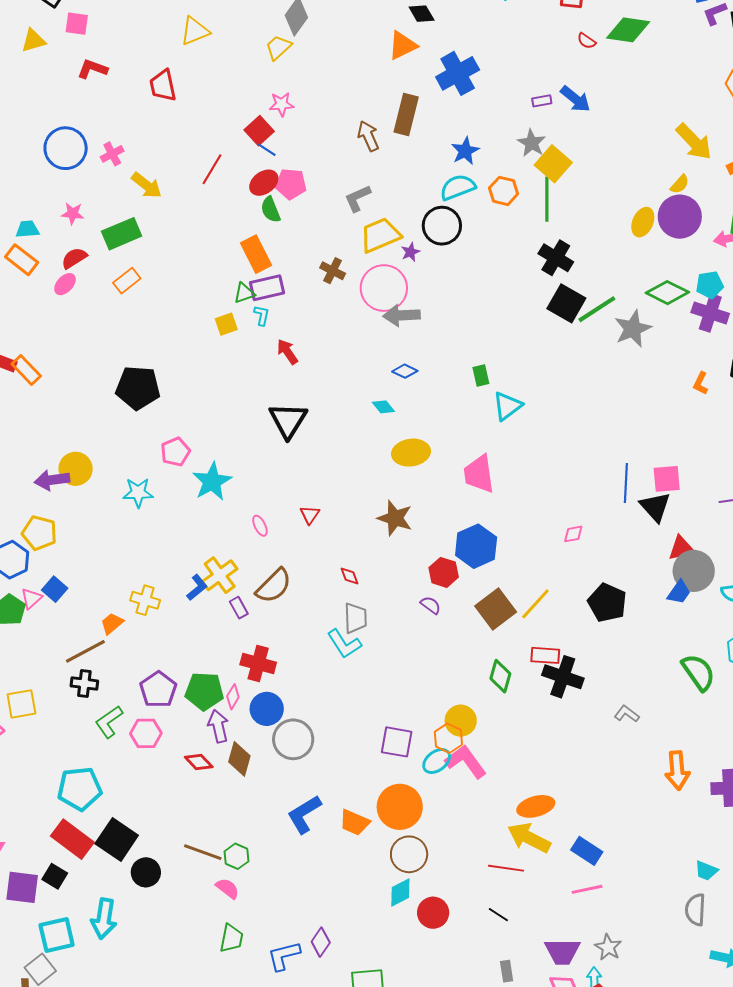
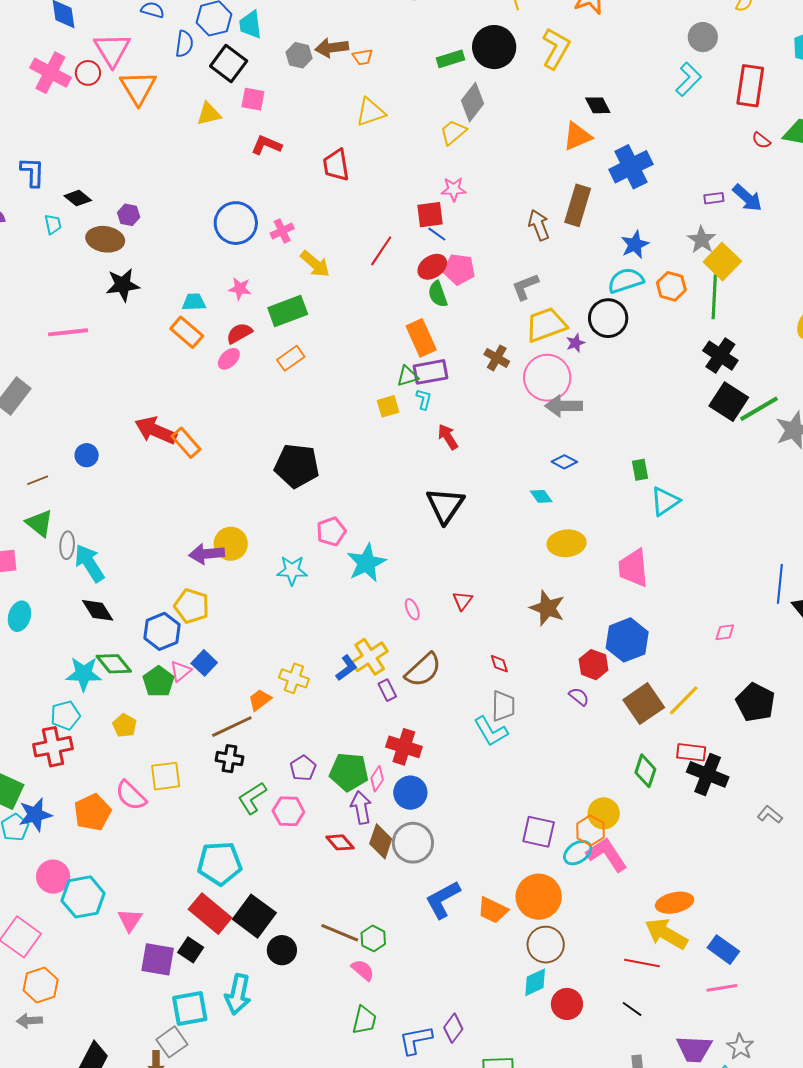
red square: (259, 131) -> (430, 215), turned 32
purple pentagon: (158, 690) -> (303, 768), size x0.7
gray circle: (293, 739) -> (413, 843), moved

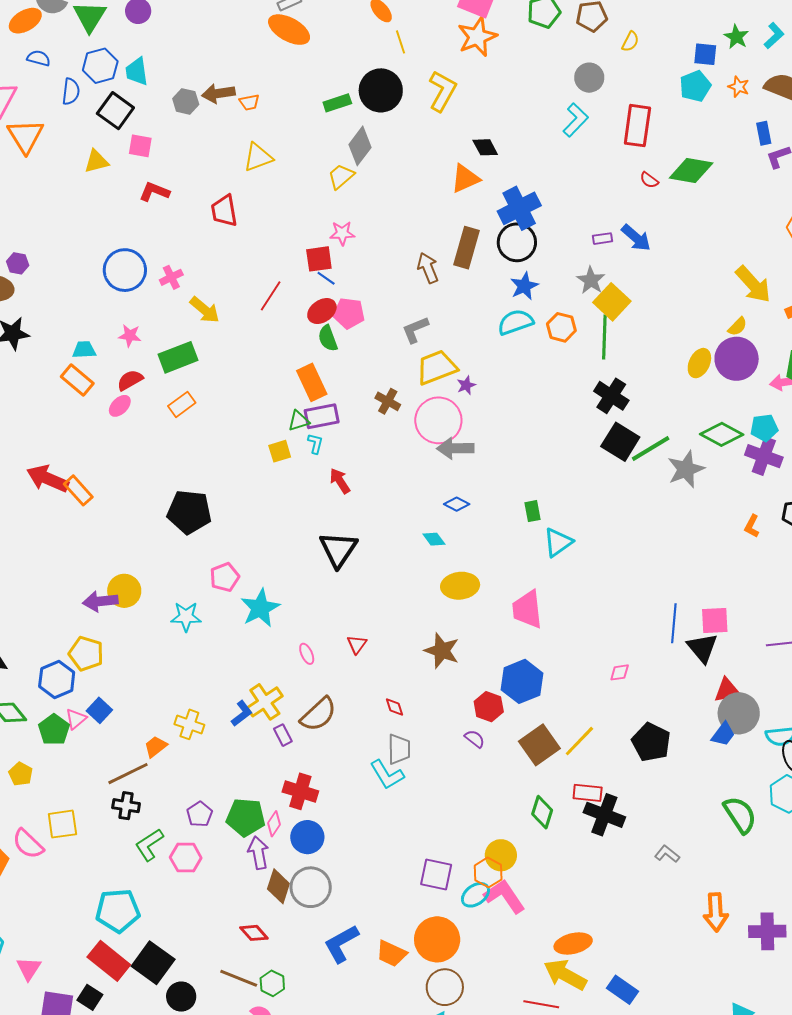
black circle: (608, 318) -> (517, 242), moved
red diamond: (340, 842) -> (254, 933), moved

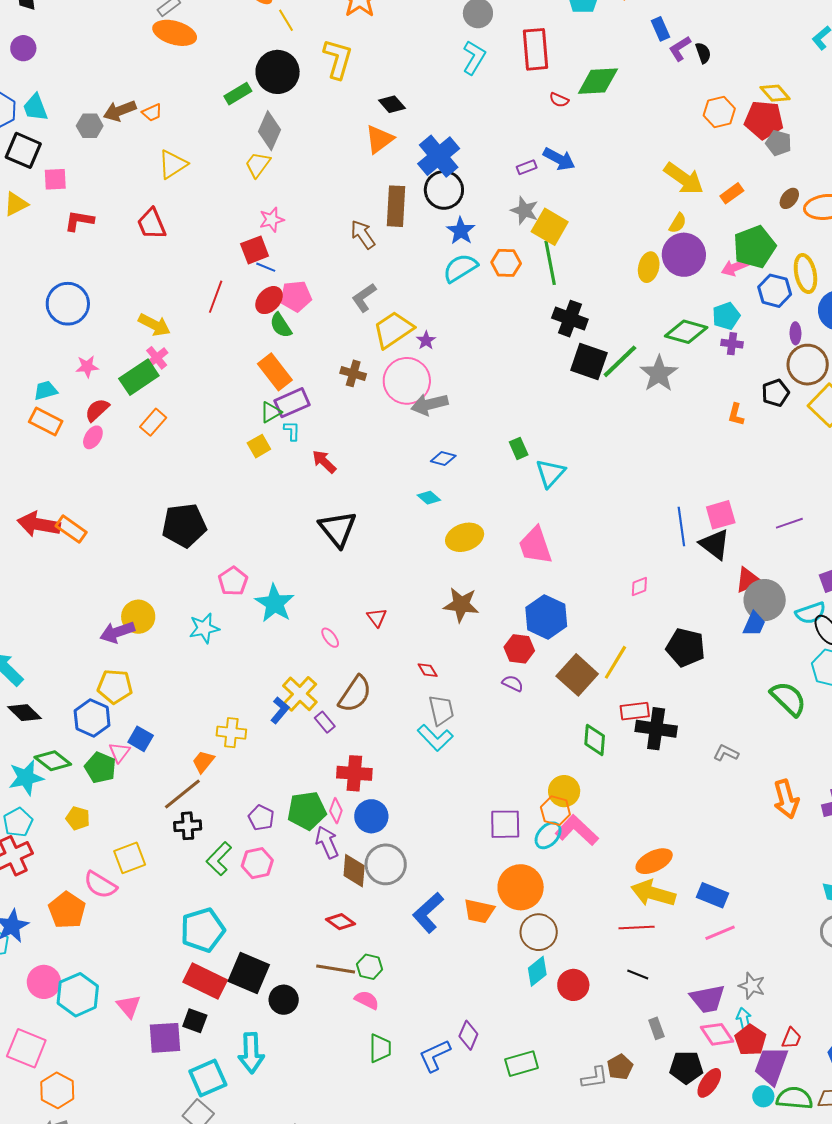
pink cross: (171, 277) -> (157, 358), moved
purple cross: (764, 456) -> (732, 344), size x0.6

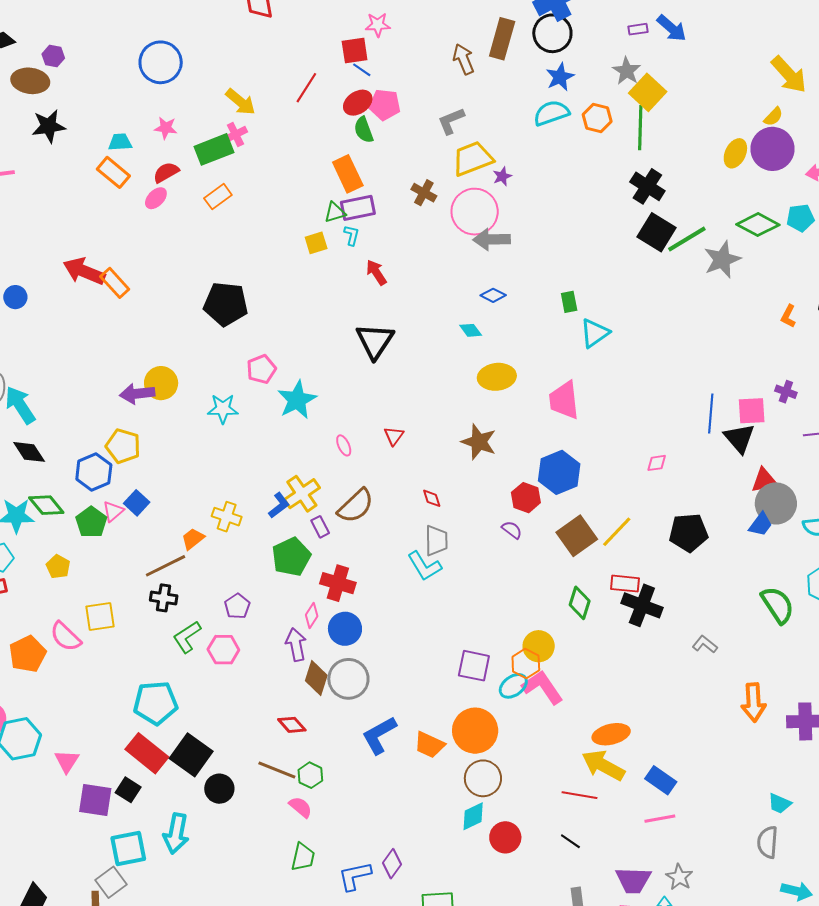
purple cross: (732, 344) -> (786, 392), moved
black pentagon: (686, 648) -> (688, 533), turned -30
green pentagon: (307, 811) -> (291, 557), moved, turned -30

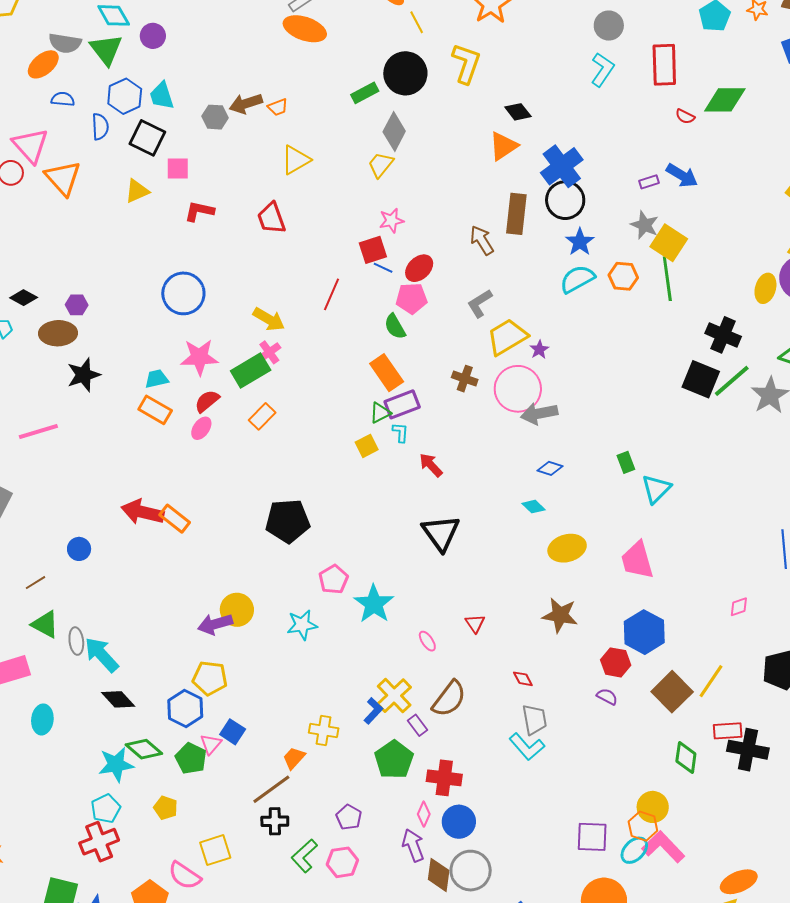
red ellipse: (358, 103) -> (419, 268), moved
pink star: (166, 128) -> (199, 357), size x1.6
black cross: (647, 186) -> (723, 335), moved

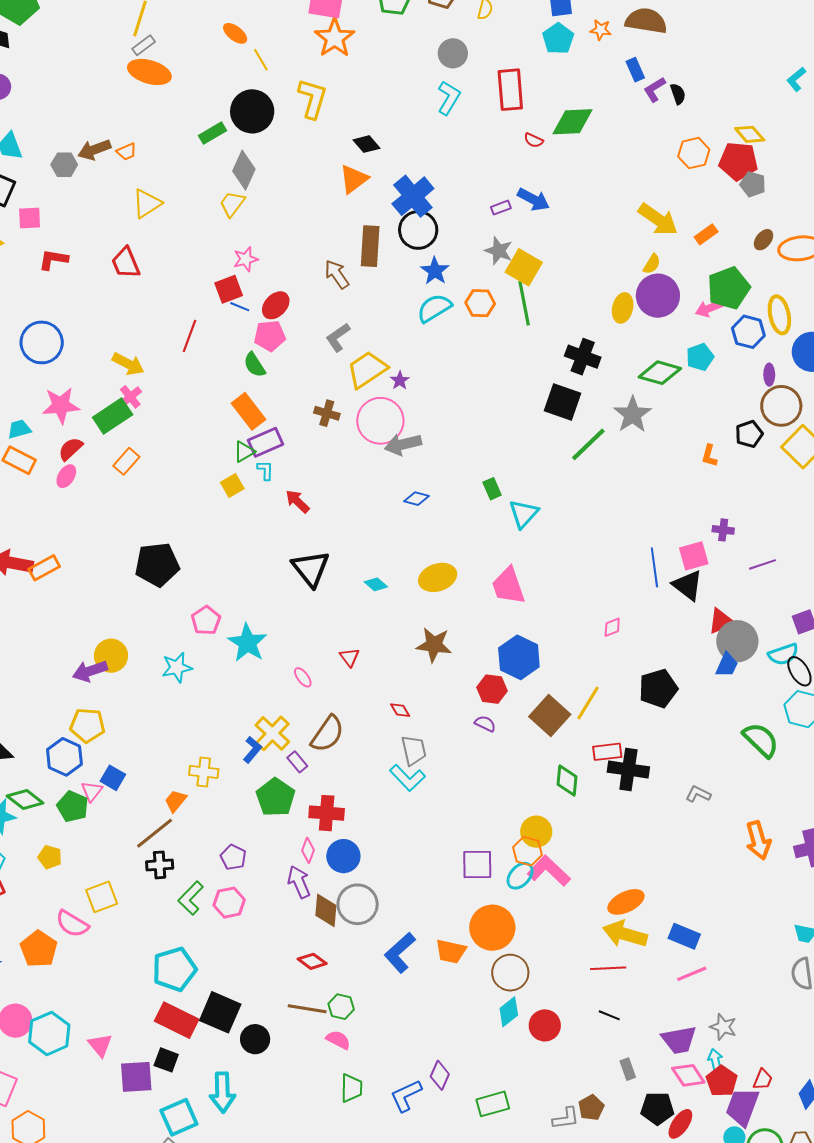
green line: (732, 381) -> (588, 444), moved
cyan diamond: (533, 507) -> (376, 584), moved
orange rectangle: (175, 519) -> (44, 568), turned -64

